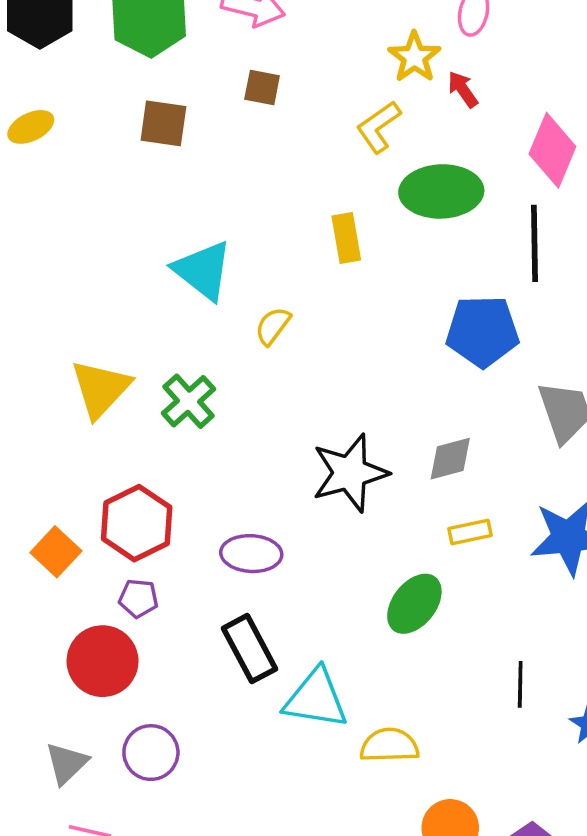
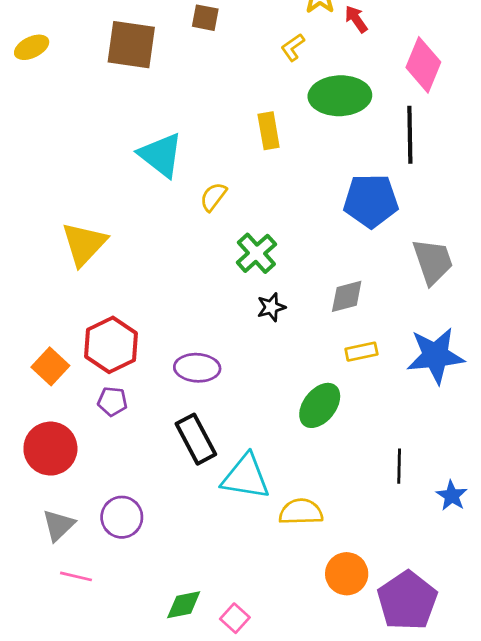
brown square: (163, 123) -> (131, 45), size x1.4
yellow L-shape: (379, 127) -> (293, 47), size x0.7
green cross: (189, 401) -> (256, 253), moved
black star: (350, 473) -> (271, 307), size x0.5
red circle: (103, 661) -> (50, 449), moved

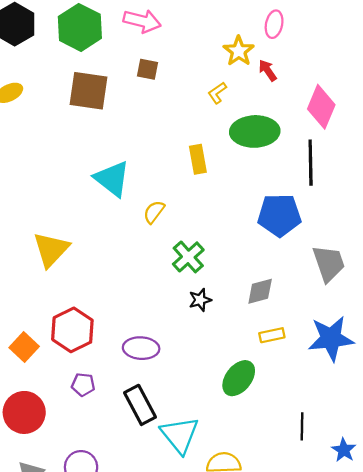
purple pentagon: (112, 401) -> (83, 385), moved
cyan triangle: (246, 477) -> (180, 435), turned 42

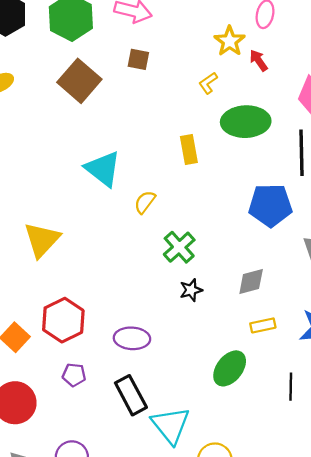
brown square: (89, 91) -> (79, 81), turned 33
black line: (302, 426) -> (291, 387), moved

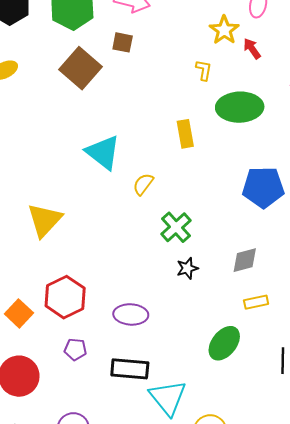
brown square: (138, 59) -> (123, 42), moved
yellow L-shape: (208, 83) -> (204, 70), turned 135
black rectangle: (131, 395) -> (130, 369), turned -57

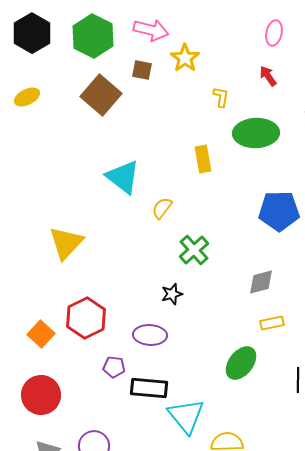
yellow star: (224, 30) -> (185, 58), moved
black star: (187, 268) -> (172, 294), moved
purple pentagon: (75, 349) -> (114, 367), moved

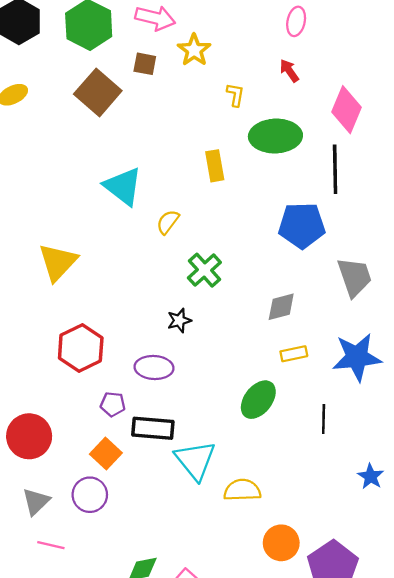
orange square: (41, 334) -> (106, 453), moved

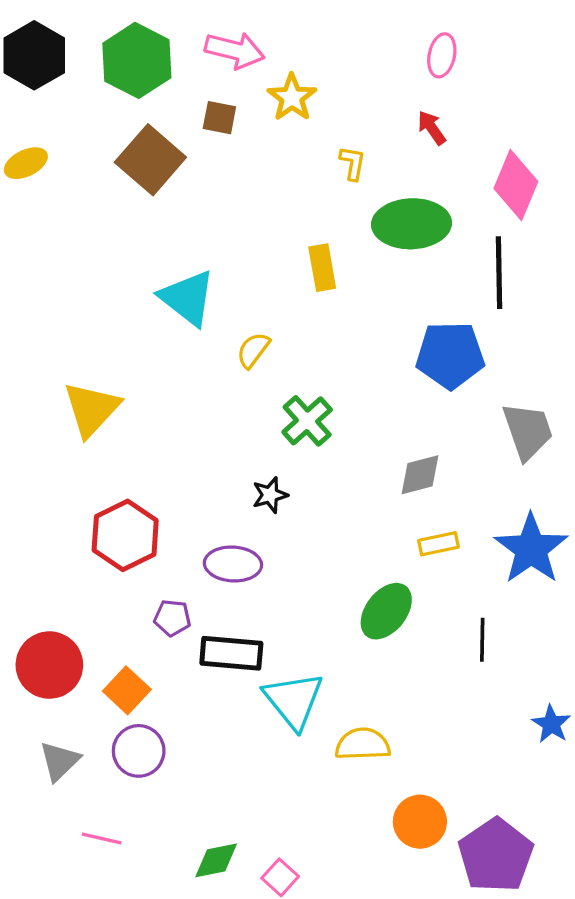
blue star: (357, 357) -> (531, 549), turned -30
orange square: (106, 453) -> (127, 690), moved
pink line: (51, 545) -> (102, 839), moved

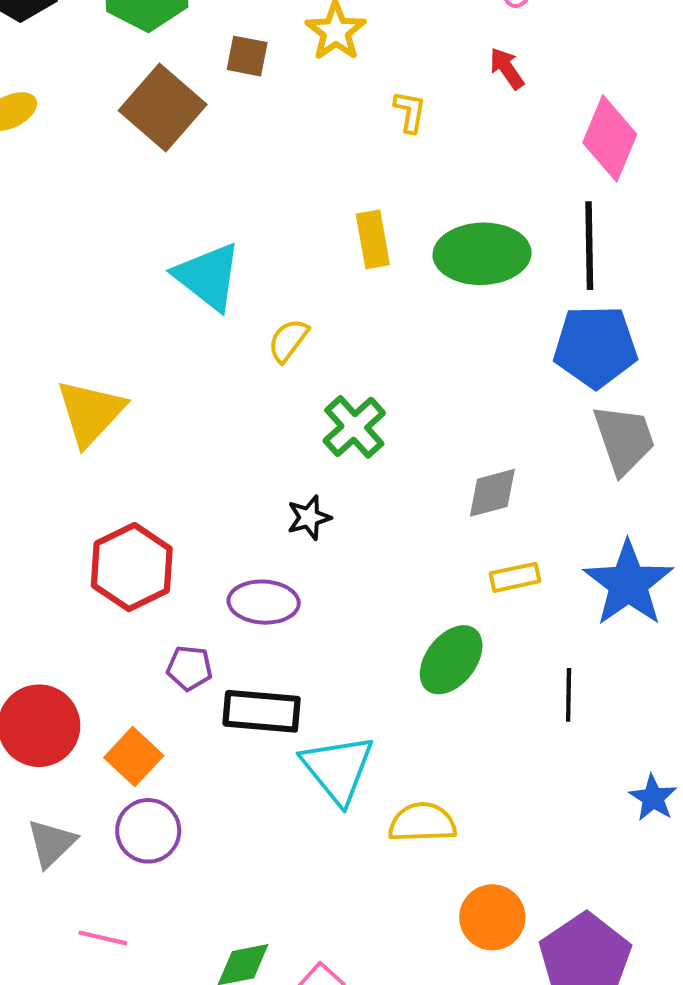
green ellipse: (411, 224) -> (482, 254), moved
blue pentagon: (450, 355) -> (595, 347), moved

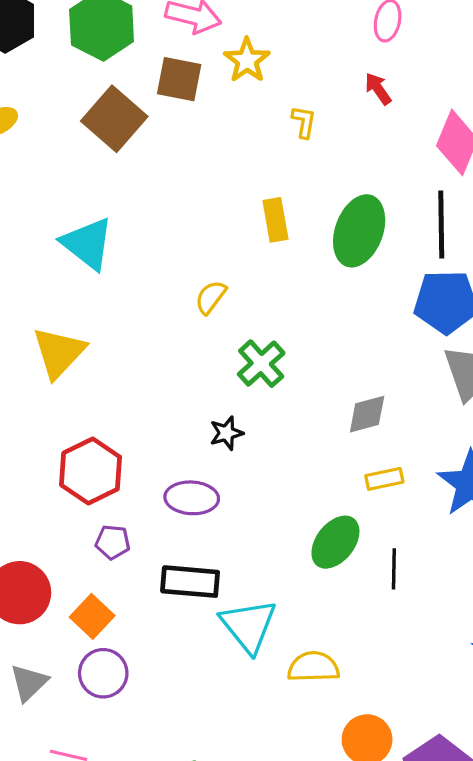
brown square: (247, 56) -> (179, 79), size x1.4
green ellipse: (482, 254) -> (359, 231), turned -68
cyan triangle: (208, 276) -> (87, 244), moved
purple pentagon: (189, 668) -> (113, 542), moved
black line: (569, 695) -> (394, 569), moved

